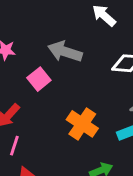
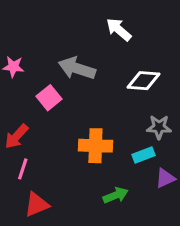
orange cross: (82, 124) -> (95, 146), turned -32

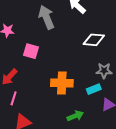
gray arrow: (77, 68) -> (46, 17), moved, turned 50
pink square: (49, 98) -> (31, 51), turned -35

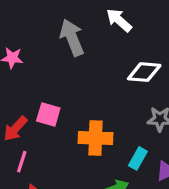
pink square: (31, 51) -> (48, 114), moved
cyan rectangle: (94, 89) -> (138, 158), moved, turned -40

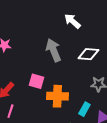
gray arrow: (72, 37) -> (53, 50), moved
pink square: (48, 114) -> (36, 81), moved

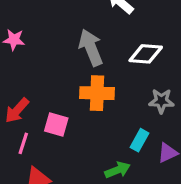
pink square: (36, 81) -> (56, 124), moved
orange cross: (57, 96) -> (97, 93), moved

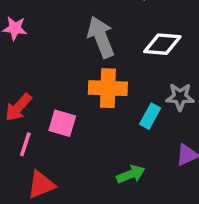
cyan rectangle: (139, 140) -> (150, 116), moved

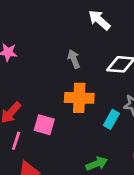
gray arrow: (101, 37) -> (74, 59), size x0.6

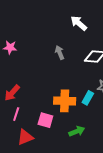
orange cross: (79, 98) -> (65, 101), moved
pink square: (44, 125) -> (45, 120), moved

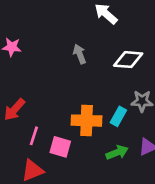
pink line: (16, 114) -> (34, 136), moved
green arrow: (77, 131) -> (117, 152), moved

